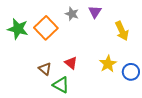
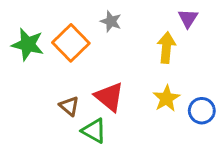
purple triangle: (95, 12) -> (188, 18), moved
yellow arrow: (122, 31) -> (166, 48), moved, turned -150
red triangle: (71, 63) -> (109, 97), size x1.5

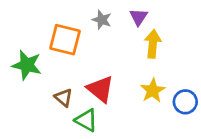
purple triangle: (188, 18) -> (139, 17), moved
orange square: (71, 43) -> (65, 40), turned -32
green star: (28, 44) -> (27, 65), moved

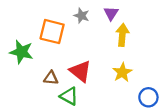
brown triangle: (64, 98) -> (51, 78), turned -35
blue circle: (185, 102) -> (148, 97), moved

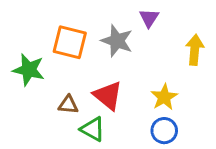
gray star: (82, 16) -> (117, 41), moved, size x1.5
yellow arrow: (122, 35) -> (195, 50), moved
blue circle: (148, 97) -> (164, 131), moved

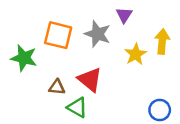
yellow star: (164, 97) -> (136, 54), moved
blue circle: (164, 131) -> (160, 110), moved

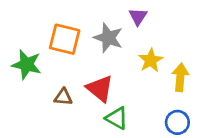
yellow arrow: (162, 42) -> (180, 77), moved
green triangle: (77, 107) -> (117, 118), moved

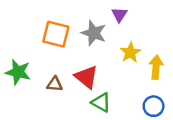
green star: (27, 65) -> (18, 72), moved

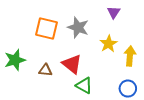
purple triangle: (119, 15) -> (114, 12), moved
green star: (18, 72) -> (15, 60), turned -30

